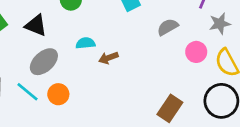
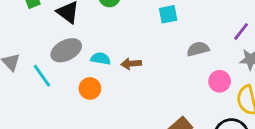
cyan semicircle: (86, 43) -> (101, 59), moved
orange circle: (58, 94) -> (90, 88), moved

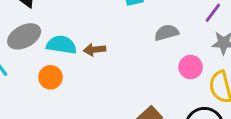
cyan semicircle: (101, 59) -> (61, 45), size x1.4

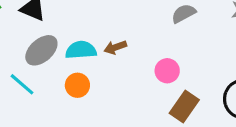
pink circle: (191, 67) -> (167, 71), moved

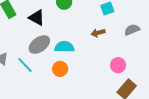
brown arrow: (115, 47) -> (98, 33), moved

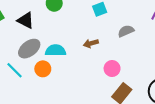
brown arrow: (98, 33) -> (91, 43), moved
orange circle: (60, 69) -> (43, 69), moved

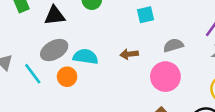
black triangle: (26, 20) -> (55, 16), turned -42
pink circle: (112, 69) -> (165, 77), moved, size x1.5

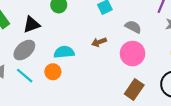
gray semicircle: (173, 45) -> (133, 27), turned 56
gray ellipse: (54, 50) -> (24, 50), moved

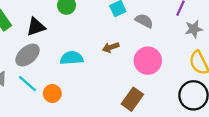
gray semicircle: (133, 27) -> (144, 21), moved
orange circle: (53, 72) -> (52, 93), moved
brown rectangle: (134, 90) -> (132, 99), moved

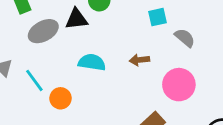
black triangle: (36, 27) -> (76, 19), moved
gray ellipse: (28, 55) -> (43, 31), moved

